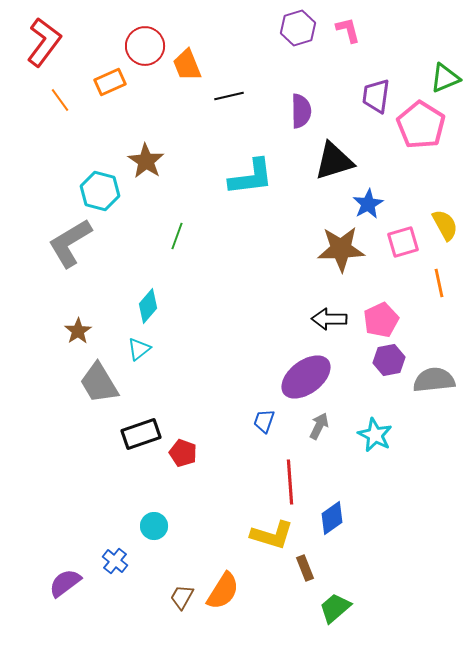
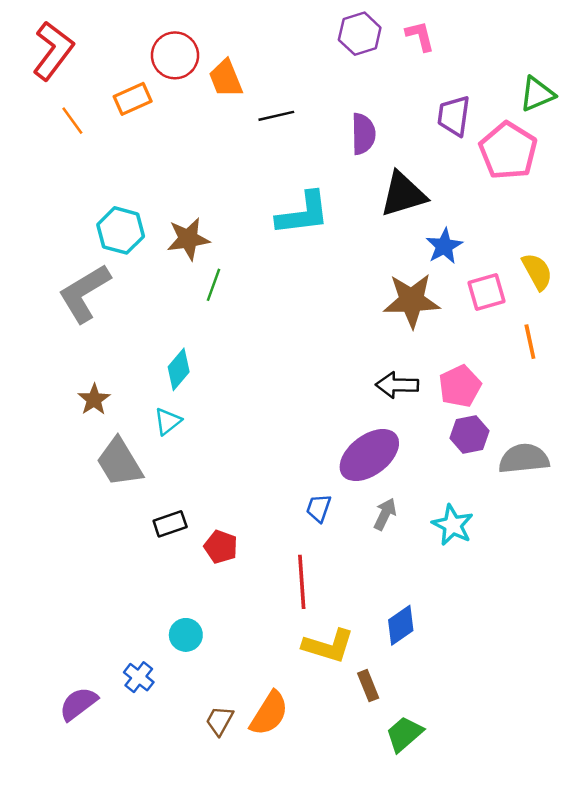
brown star: (146, 161) -> (188, 239), moved, turned 30
black rectangle: (141, 434) -> (170, 524), size x0.7
red line: (290, 482) -> (302, 582), moved

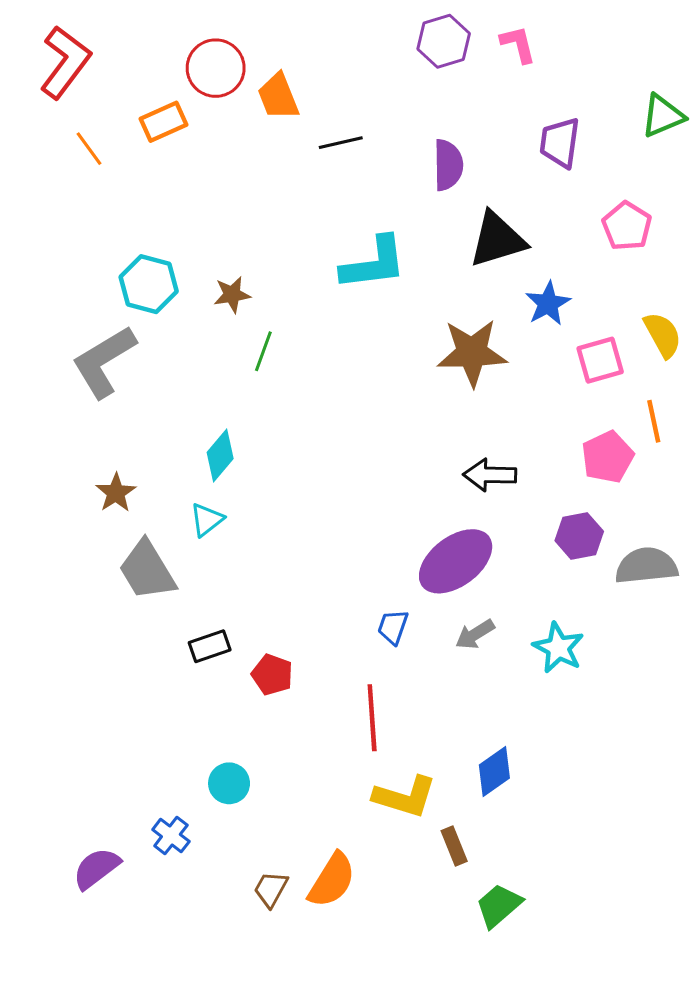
pink pentagon: (508, 151) -> (627, 226), moved, size x0.7
brown star: (188, 239) -> (232, 295), size x0.7
brown star: (412, 300) -> (472, 353), moved
pink pentagon: (460, 386) -> (608, 457), moved
gray arrow: (385, 514) -> (475, 634), turned -148

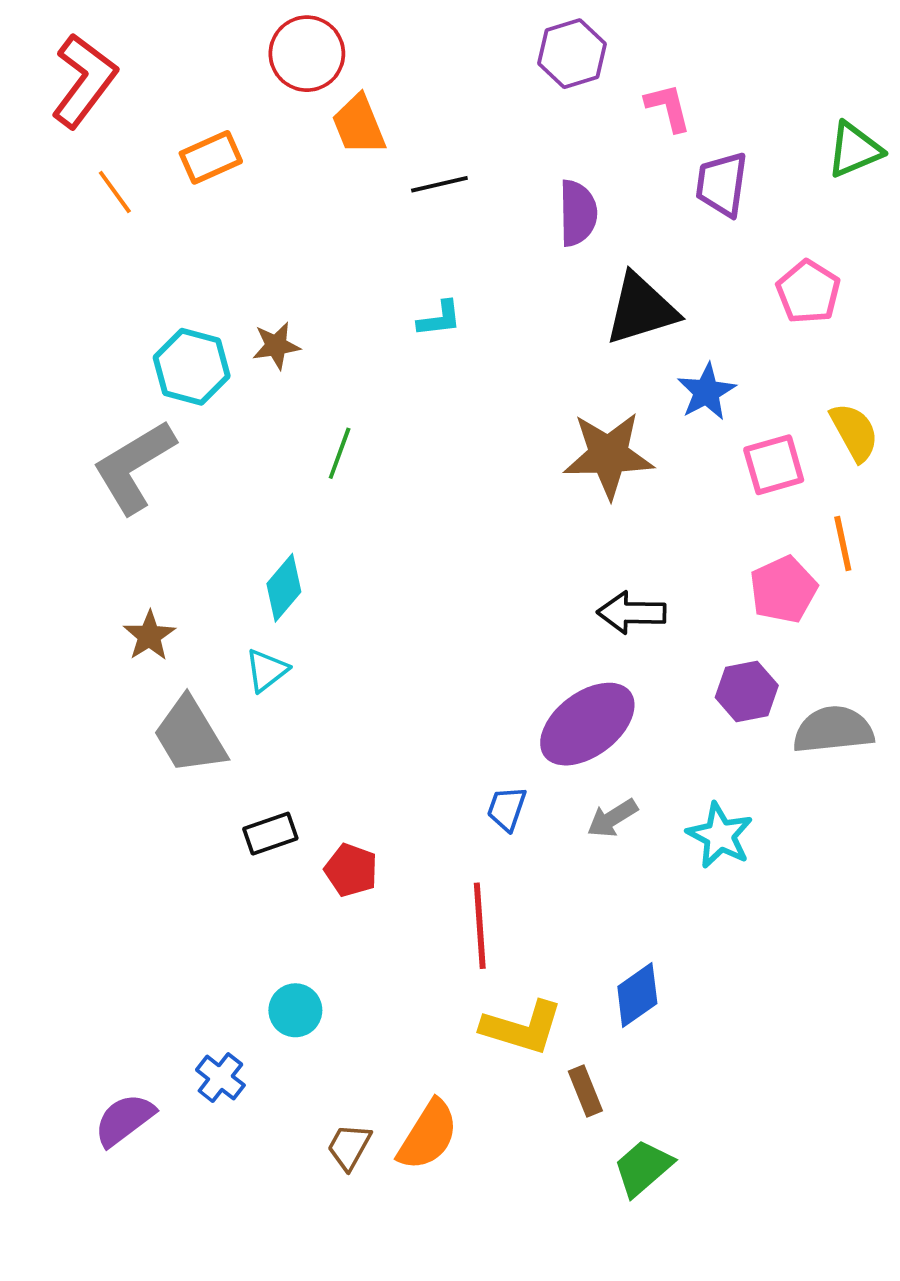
pink L-shape: (518, 44) -> (668, 107), moved
red circle: (216, 68) -> (307, 54), moved
cyan L-shape: (374, 263) -> (439, 319), moved, size x0.5
brown star: (232, 295) -> (276, 346), moved

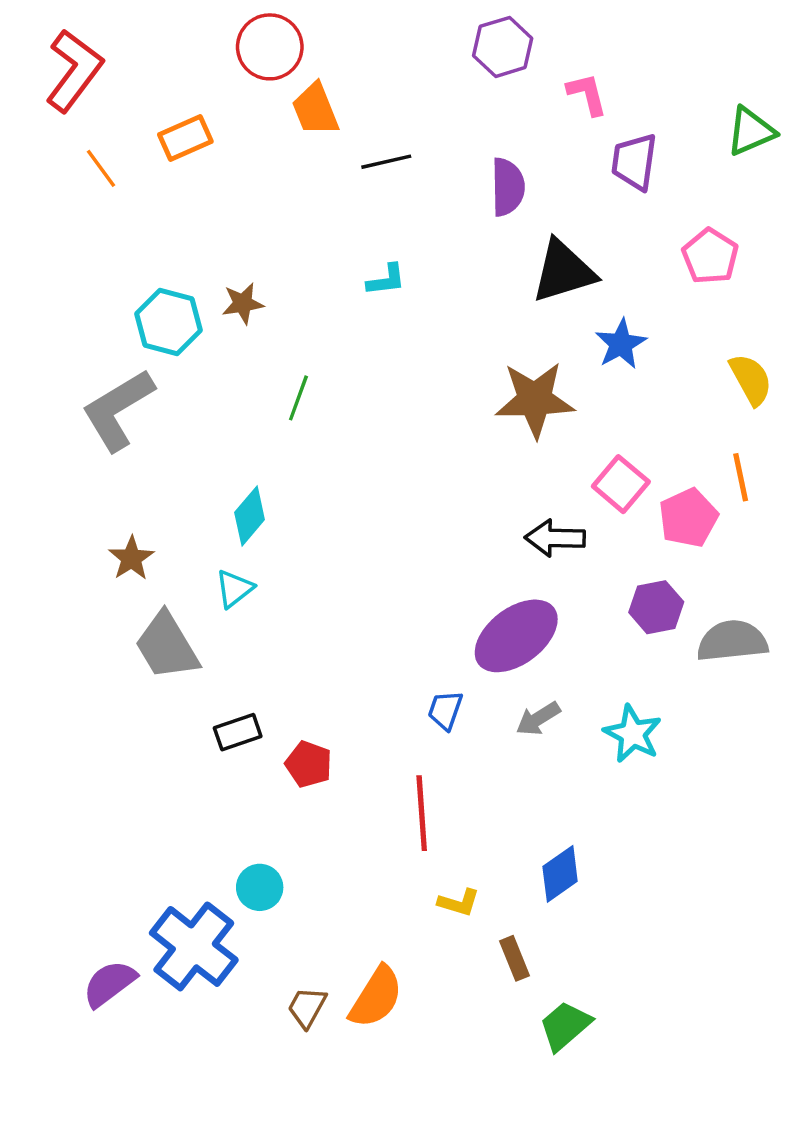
pink square: (774, 465) -> (621, 484), moved, turned -34
yellow L-shape: (522, 1028) -> (459, 903), size x0.6
blue cross: (220, 1078) -> (194, 946), size x2.0

